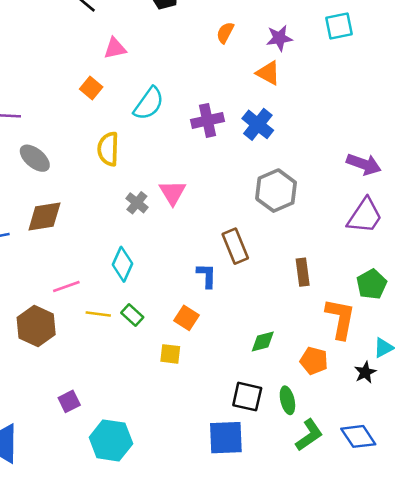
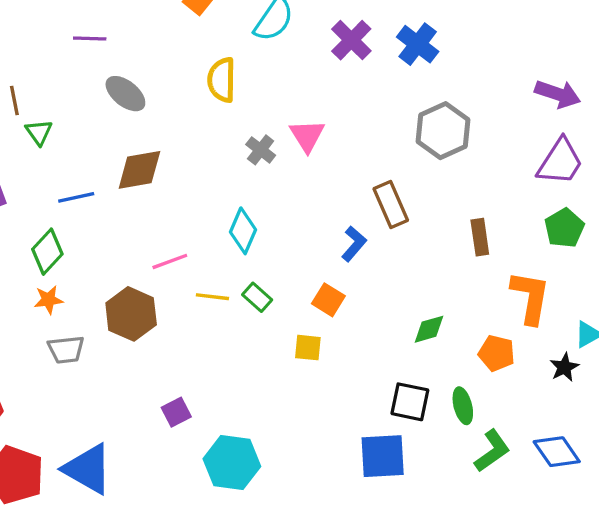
purple cross: (207, 120) -> (351, 40), turned -32
blue L-shape: (207, 276) -> (354, 244), turned 40
green pentagon: (372, 284) -> (564, 228), moved

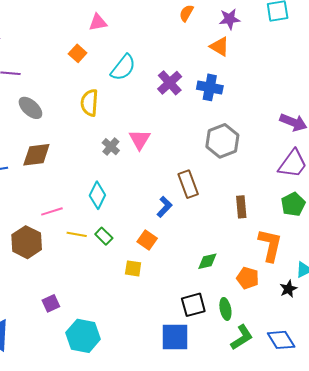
blue cross: (418, 44) -> (210, 87), turned -30
black square: (410, 402) -> (193, 305), turned -30

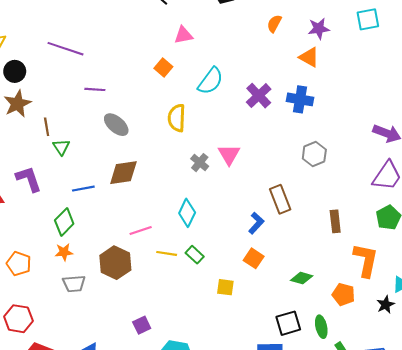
gray hexagon: (222, 141) -> (314, 154), size x0.7
orange square: (147, 240) -> (254, 258), moved
green diamond: (207, 261) -> (302, 278), turned 30

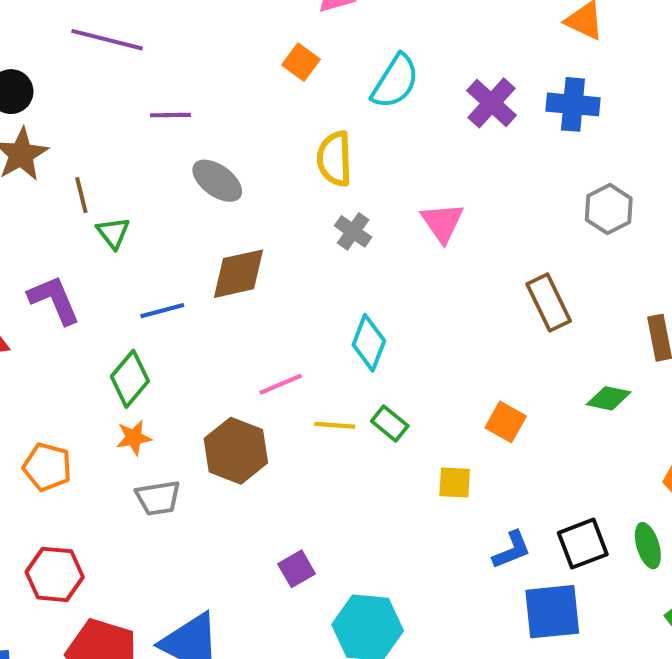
gray cross: (200, 163) -> (353, 231), moved
blue L-shape: (256, 223) -> (512, 550), moved, turned 30
green diamond: (302, 278) -> (609, 398), moved

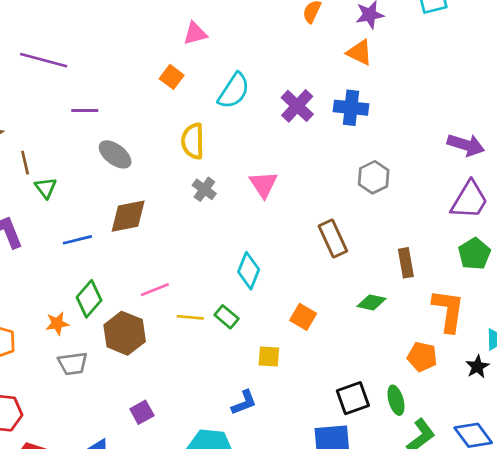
cyan diamond: (369, 343) -> (249, 271), moved
green diamond: (130, 379) -> (89, 299), moved
blue L-shape: (512, 550) -> (244, 403), moved
purple square: (297, 569) -> (142, 412), moved

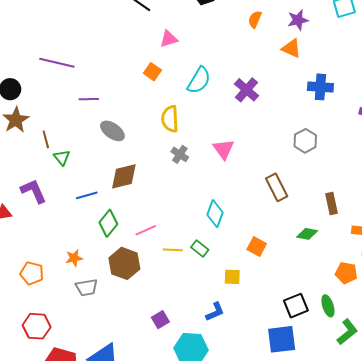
blue cross: (351, 108) -> (320, 87), moved
green diamond: (89, 299) -> (108, 223), moved
purple square: (142, 412) -> (160, 320), moved

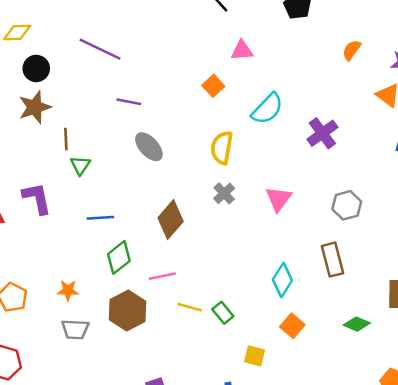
gray hexagon: (305, 141) -> (347, 205), moved
brown diamond: (124, 176) -> (171, 220), moved, turned -48
cyan diamond: (215, 214) -> (282, 280), moved

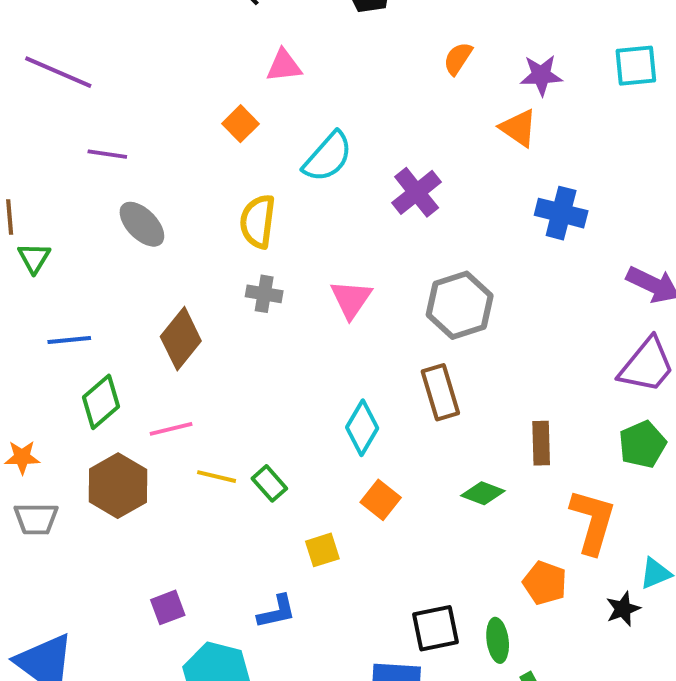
gray cross: (224, 193) -> (264, 294), turned -35
gray hexagon: (347, 205) -> (460, 305), size x1.4
yellow square: (255, 356) -> (322, 550), turned -30

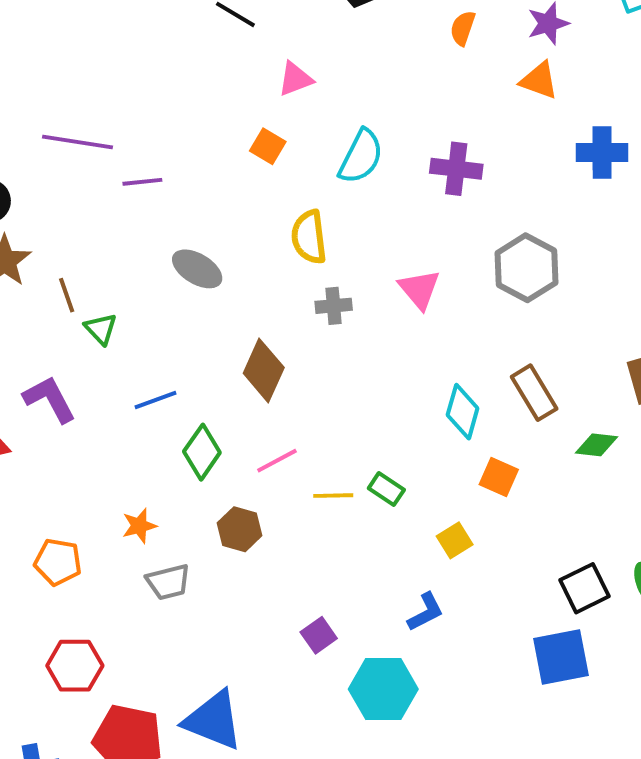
purple line: (107, 154) -> (142, 182), moved
purple cross: (417, 192) -> (456, 169), turned -30
brown rectangle: (440, 392) -> (534, 393), moved
brown hexagon: (118, 486) -> (240, 529), size x0.7

